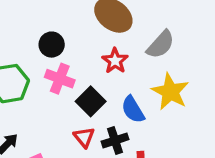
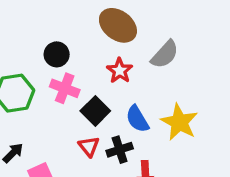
yellow star: (170, 92) -> (179, 122), moved

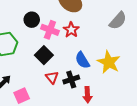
gray semicircle: (165, 54) -> (118, 21), moved
pink cross: (65, 88) -> (50, 30), moved
black square: (95, 111) -> (44, 55), moved

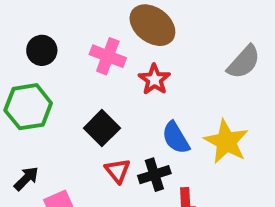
black circle: (32, 20) -> (42, 50), moved
pink cross: (50, 30) -> (108, 56), moved

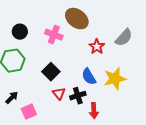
red star: (154, 79) -> (97, 47), moved
yellow star: (226, 142) -> (115, 79), turned 30

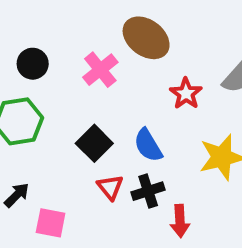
pink cross: (54, 35) -> (100, 70), turned 30
blue semicircle: (89, 77) -> (148, 145), moved
pink square: (29, 112) -> (51, 223), turned 35

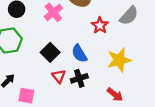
red arrow: (180, 221) -> (115, 95), moved, turned -49

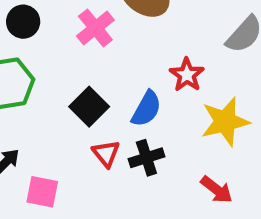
red star: (100, 25) -> (187, 75), moved
blue semicircle: (79, 54) -> (146, 109), turned -120

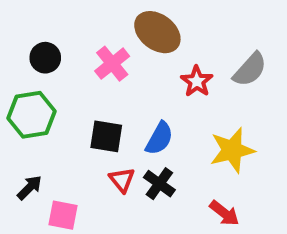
red star: (187, 75) -> (197, 81), moved
black square: (89, 107) -> (106, 136), turned -36
black cross: (146, 158) -> (159, 184), turned -36

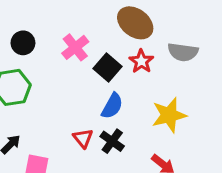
brown ellipse: (157, 32) -> (135, 23), moved
gray semicircle: (250, 70) -> (183, 52), turned 56
black square: (106, 136) -> (108, 67), moved, turned 32

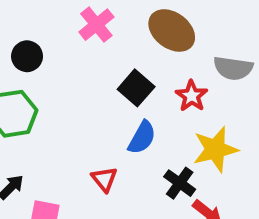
pink cross: (75, 47) -> (96, 25), moved
red star: (141, 61) -> (192, 96), moved
black cross: (112, 141) -> (180, 183), moved

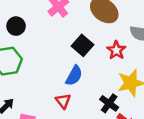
blue semicircle: (142, 138) -> (74, 76), moved

